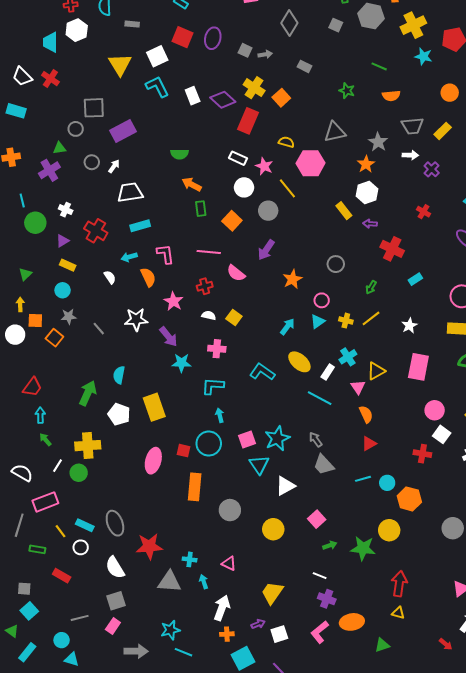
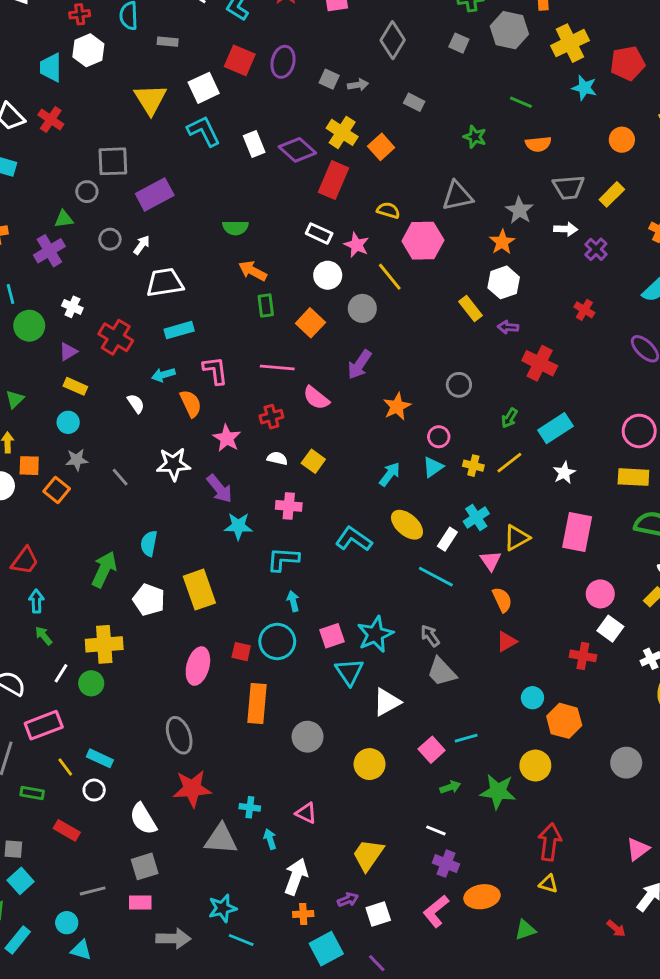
cyan rectangle: (415, 279) -> (556, 428), moved, size x1.6
cyan line: (363, 479) -> (466, 738), moved
gray ellipse: (115, 523) -> (179, 735), moved
pink rectangle: (113, 626) -> (140, 903), turned 56

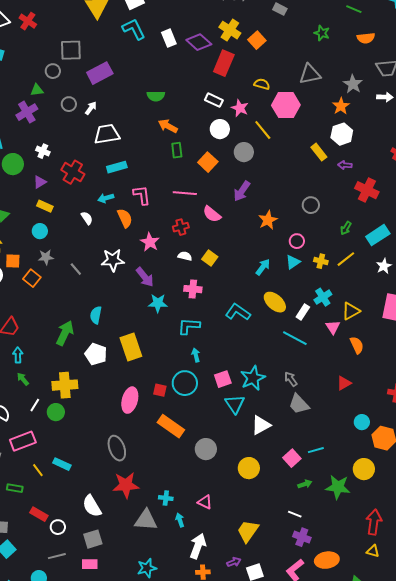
orange semicircle: (502, 600) -> (357, 345), moved
orange rectangle: (257, 704) -> (171, 426), turned -60
white circle: (94, 790) -> (58, 527), moved

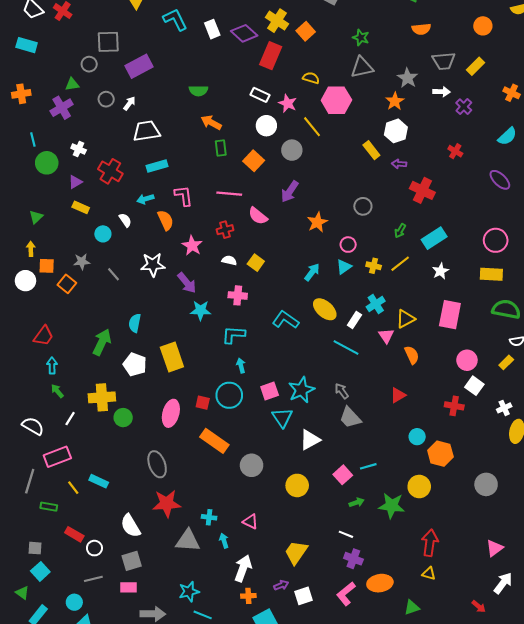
green star: (322, 33) -> (361, 38), moved
cyan circle: (40, 231) -> (103, 234), moved
green circle: (56, 412) -> (123, 418), moved

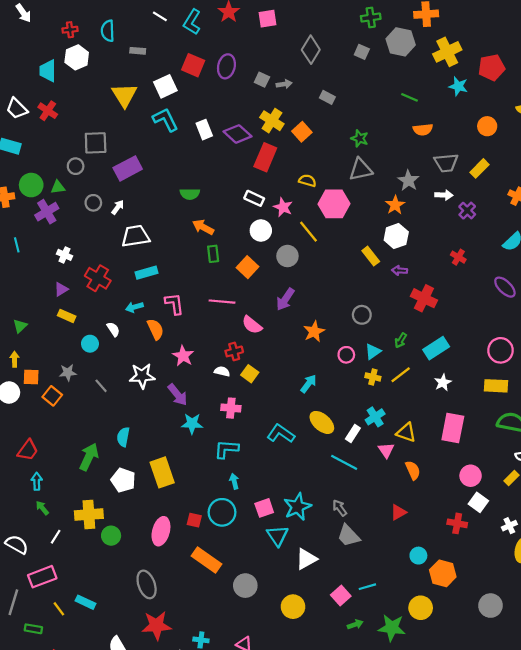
green circle: (47, 163) -> (31, 185), moved
red cross: (225, 230) -> (234, 351), moved
cyan triangle: (344, 267) -> (373, 351), moved
yellow triangle: (405, 319) -> (406, 432), turned 48

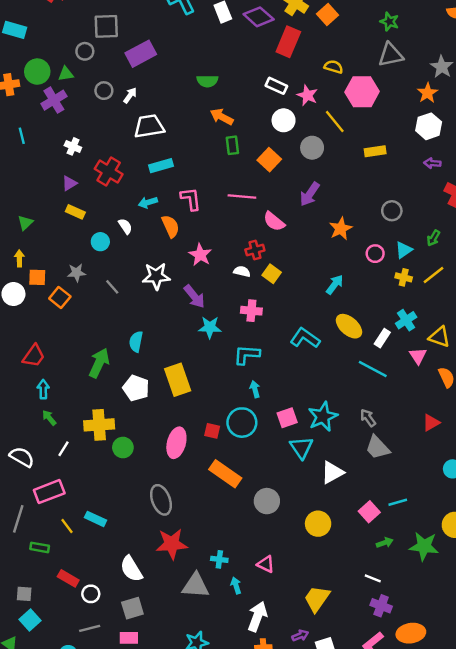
yellow rectangle: (371, 256) -> (375, 151), moved, turned -60

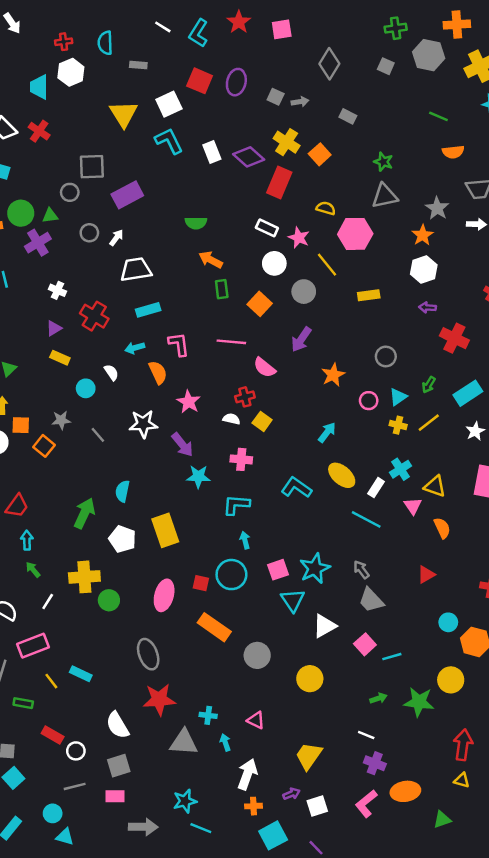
pink square: (369, 512) -> (365, 644), moved

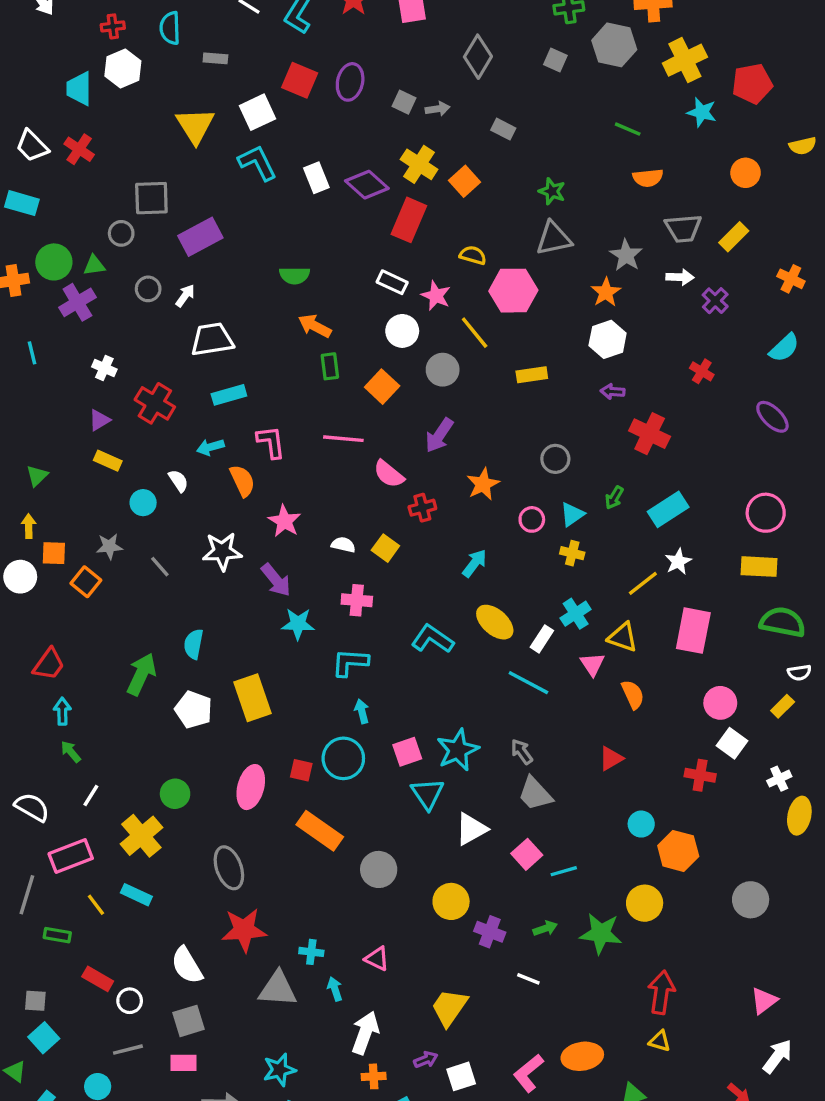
red cross: (245, 397) -> (422, 508), moved
yellow line: (429, 423) -> (643, 583), moved
yellow cross: (84, 577) -> (141, 836), moved, turned -36
purple cross: (375, 763) -> (490, 932), moved

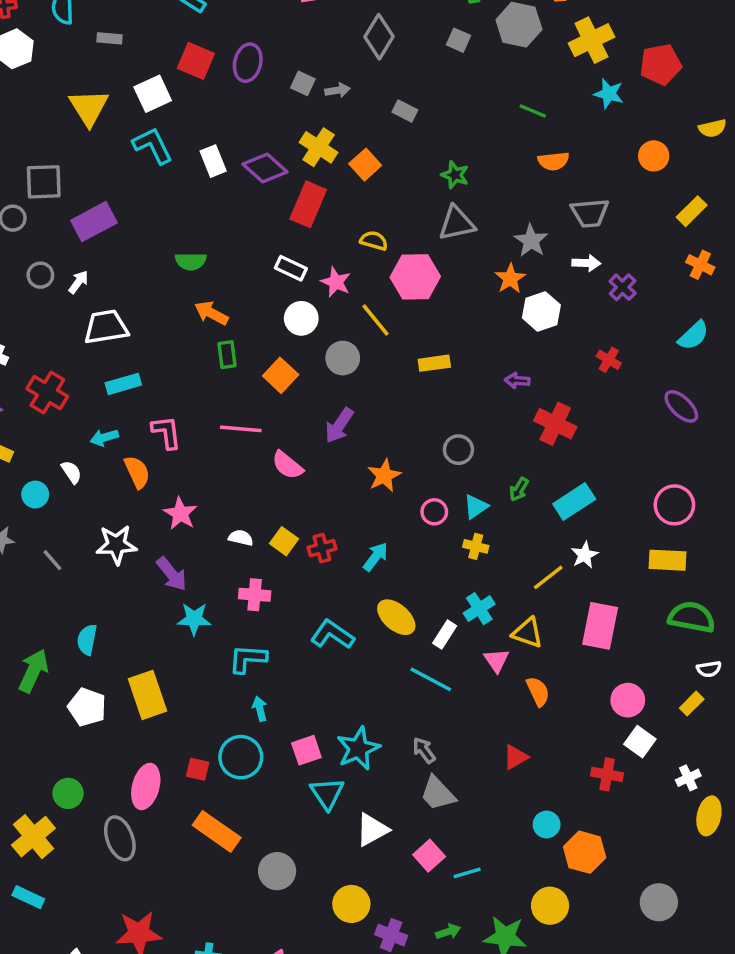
yellow rectangle: (734, 237) -> (692, 211), moved
white hexagon: (608, 339) -> (541, 311), moved
red cross: (422, 508) -> (322, 548), moved
gray ellipse: (229, 868) -> (120, 838), moved

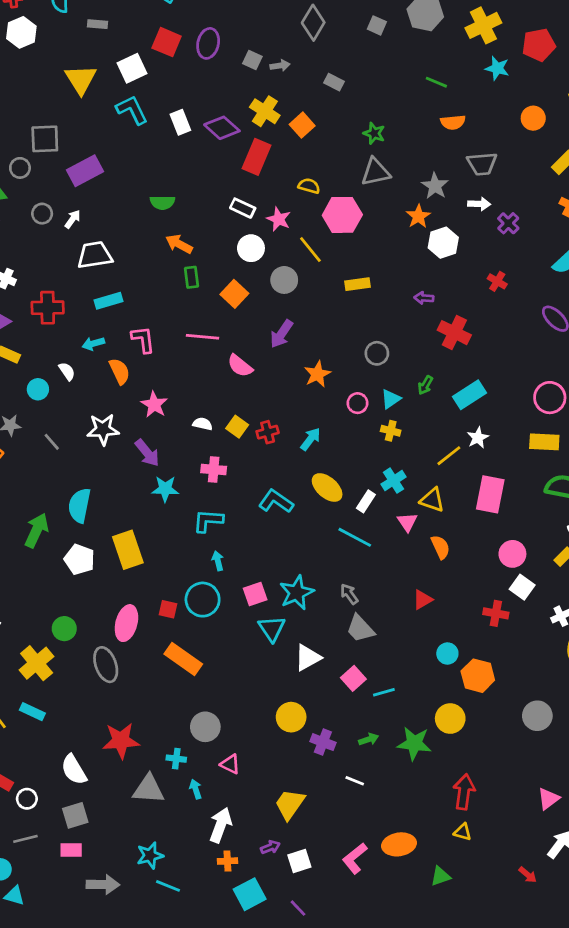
red cross: (47, 393) -> (48, 308), turned -32
cyan semicircle: (87, 640) -> (79, 505), size x1.4
gray circle: (277, 871) -> (205, 727), moved

